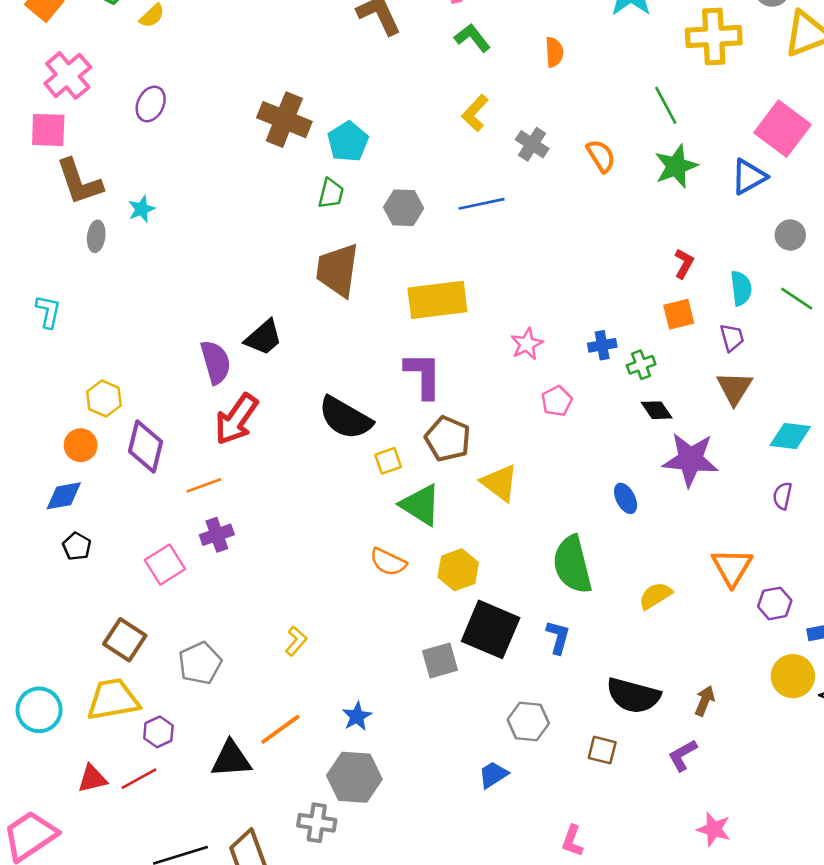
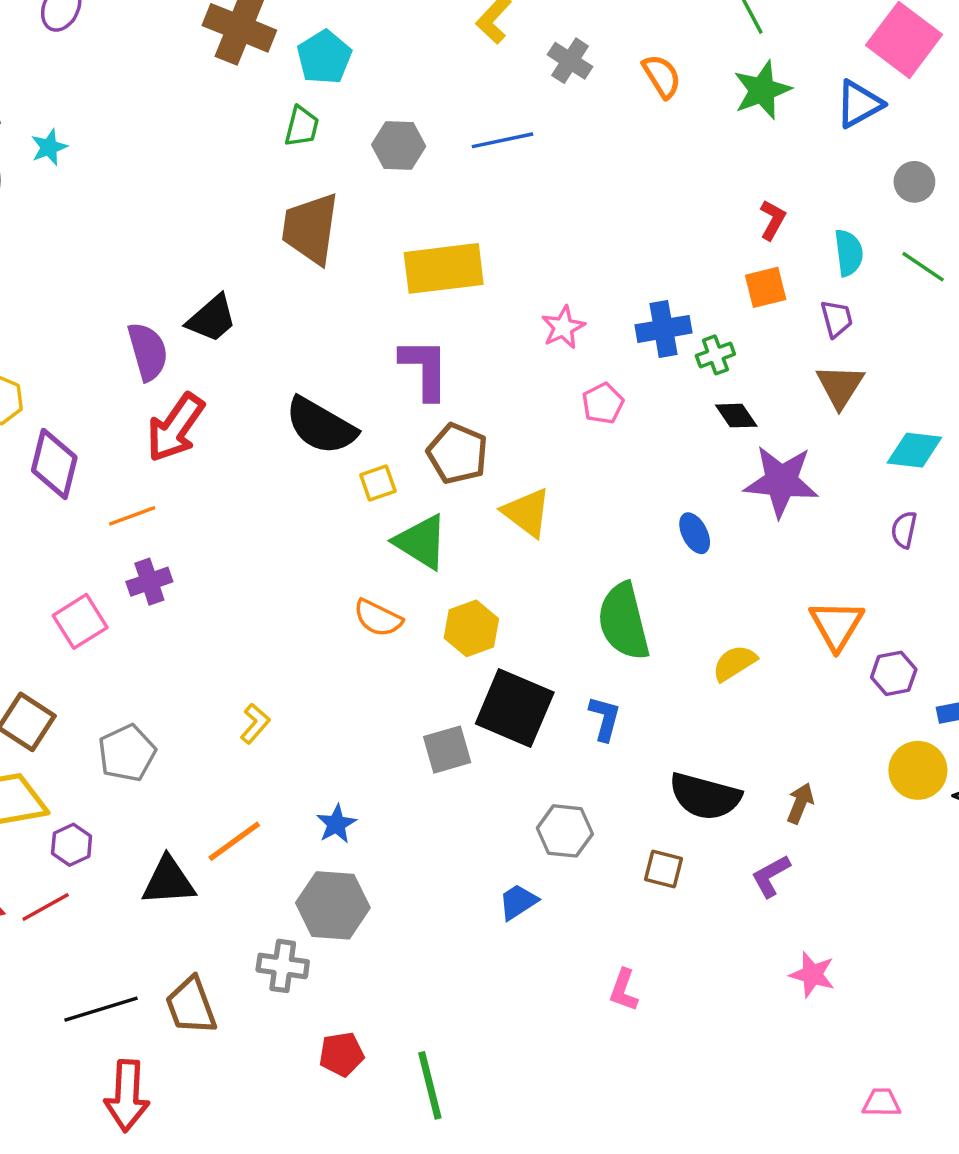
blue cross: (602, 345) -> (663, 329), size x1.4

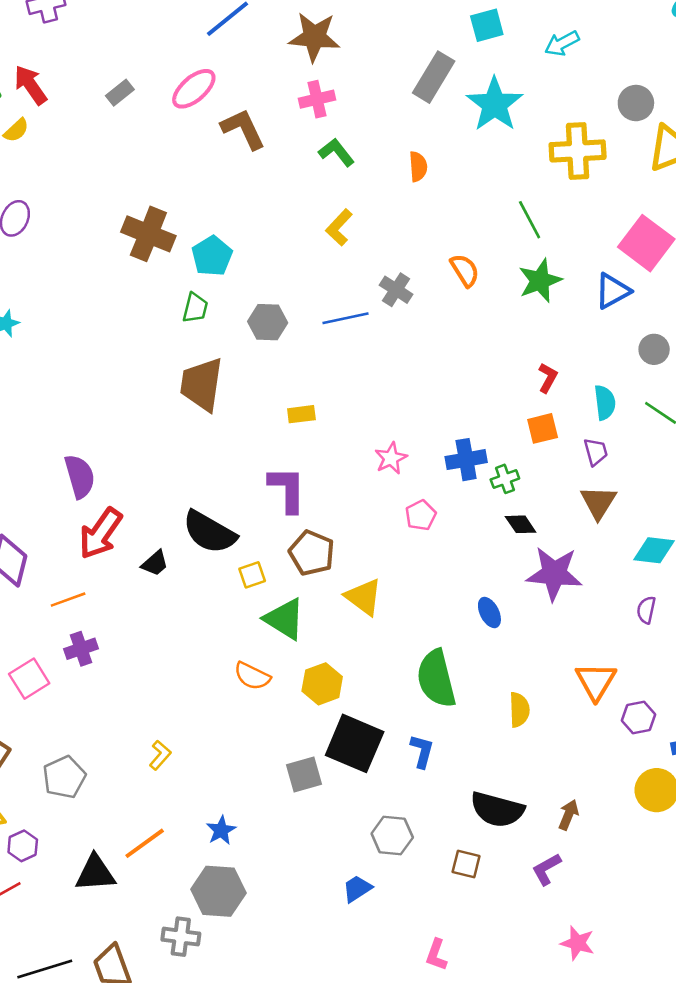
gray cross: (570, 61) -> (396, 290), moved
yellow rectangle: (444, 268) -> (301, 414), size x0.5
black trapezoid: (212, 319) -> (155, 563), moved, size x0.7
yellow semicircle: (734, 663) -> (519, 710), turned 120

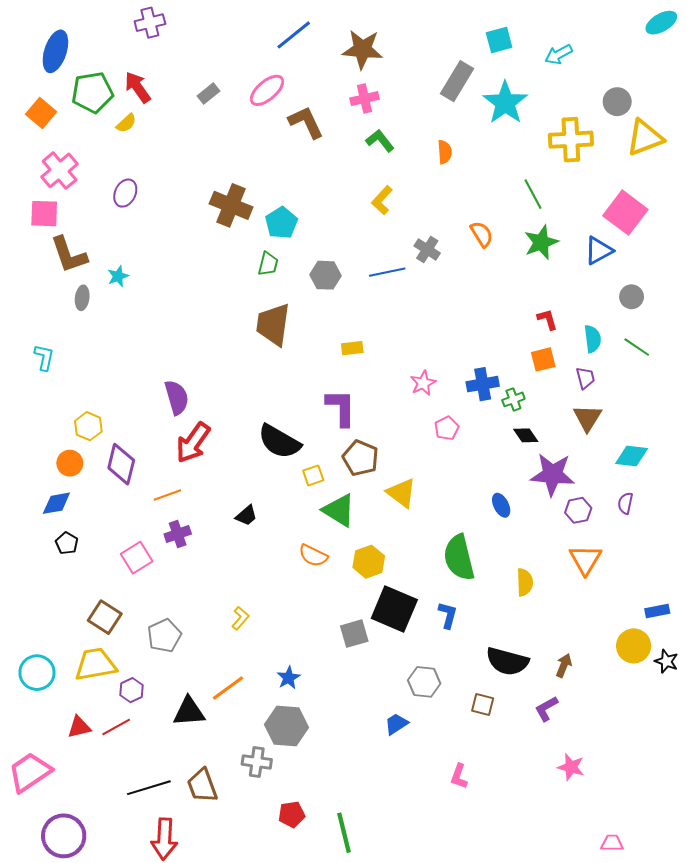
red L-shape: (548, 378) -> (547, 319), turned -45
black trapezoid: (155, 563) -> (246, 516), moved
purple hexagon: (638, 718) -> (578, 510), moved

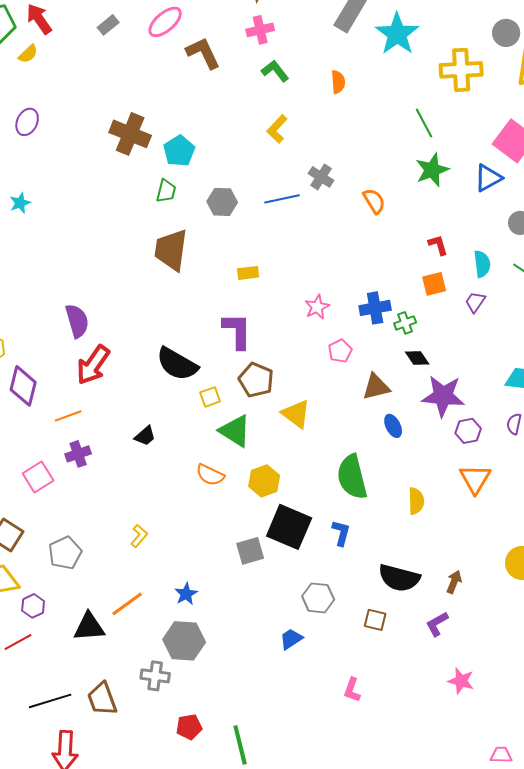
orange semicircle: (482, 234) -> (374, 201), moved
purple trapezoid: (585, 378) -> (475, 302), turned -130
brown triangle: (587, 418) -> (376, 387), moved, turned 44

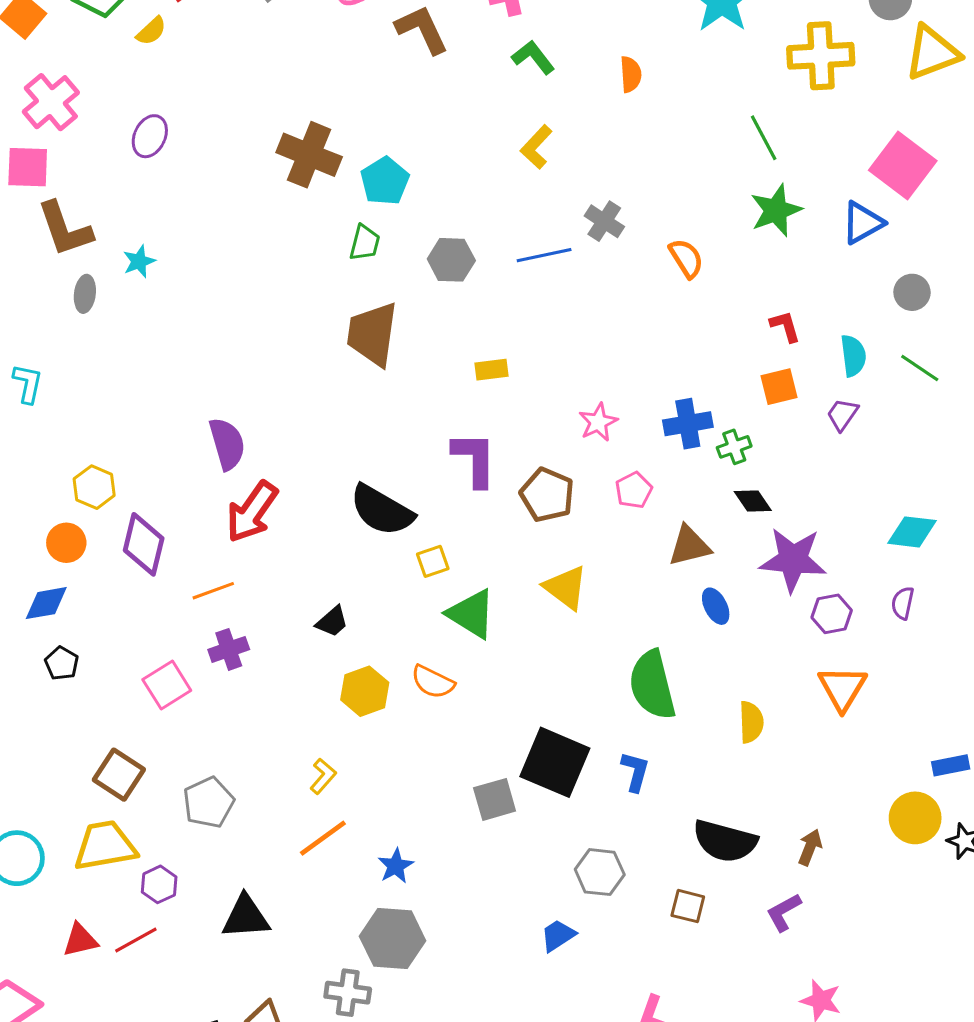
brown pentagon: (256, 380) -> (547, 495), moved
yellow hexagon: (264, 481) -> (365, 691), moved
orange line: (127, 604) -> (323, 838), moved

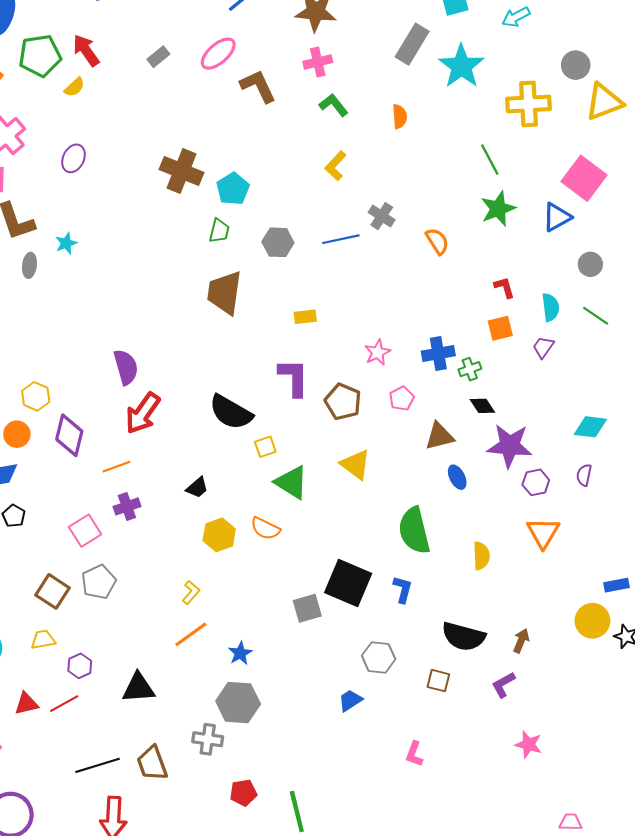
gray pentagon: (209, 802) -> (99, 582), moved
yellow trapezoid: (105, 846) -> (43, 640), size x0.6

